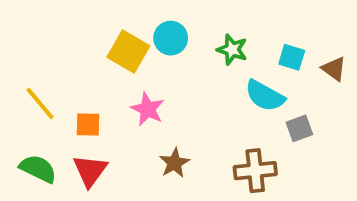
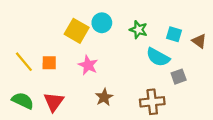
orange square: (88, 125) -> (49, 63), moved

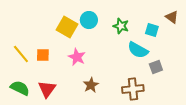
brown triangle: (199, 41) -> (172, 17), moved

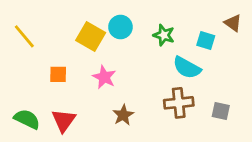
yellow line: (21, 54) -> (24, 36), moved
gray square: (156, 67) -> (221, 111), moved, turned 32
brown cross: (133, 89) -> (179, 103), moved

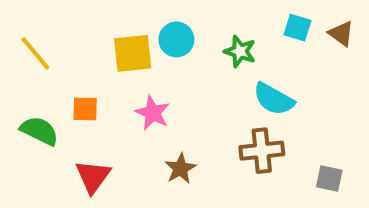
yellow square: (91, 36) -> (133, 53), turned -36
cyan square: (206, 41) -> (297, 28), moved
gray square: (221, 111) -> (329, 178), moved
green semicircle: (27, 119) -> (39, 131), moved

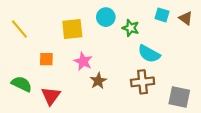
cyan circle: (176, 39) -> (106, 17), moved
green semicircle: (39, 131) -> (22, 84), moved
brown star: (180, 169) -> (98, 81), moved
gray square: (329, 178) -> (179, 97), size x1.5

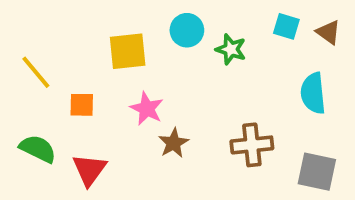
yellow line: (19, 29) -> (36, 72), moved
cyan semicircle: (149, 54) -> (313, 93), moved, turned 55

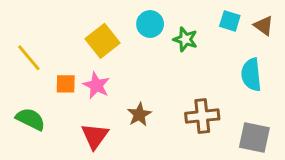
yellow square: (128, 51) -> (102, 41), turned -32
pink star: (147, 109) -> (96, 85), moved
red triangle: (89, 170) -> (95, 136), moved

